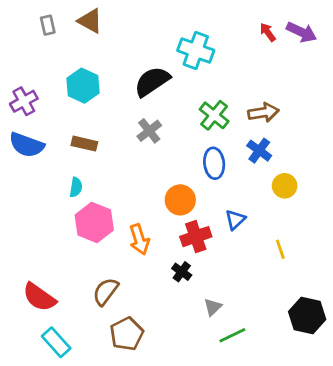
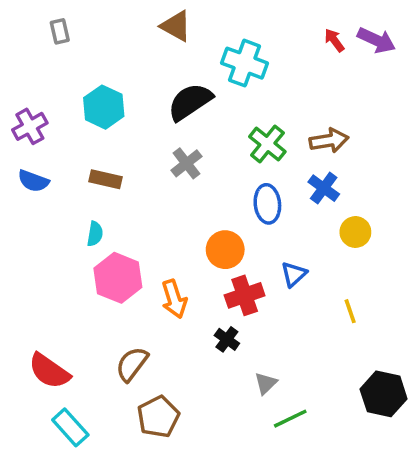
brown triangle: (90, 21) -> (176, 26), moved
blue semicircle: (27, 145) -> (33, 181), size x0.7

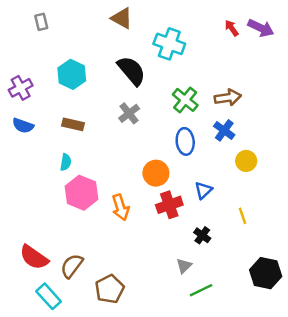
black semicircle: (190, 102) -> (132, 71), turned 84
black cross: (227, 339) -> (202, 235), moved
brown semicircle: (132, 364) -> (72, 266), moved

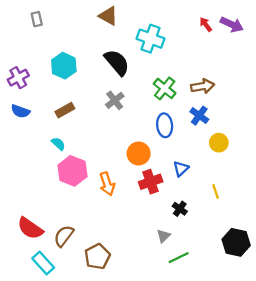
brown rectangle: (73, 124) -> (65, 110), turned -42
cyan semicircle: (66, 162) -> (58, 144), turned -56

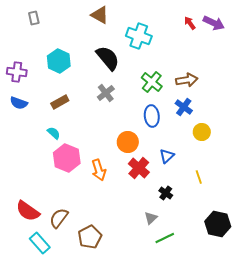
purple cross: (18, 78) -> (17, 72), turned 36
red cross: (151, 182) -> (139, 168), turned -30

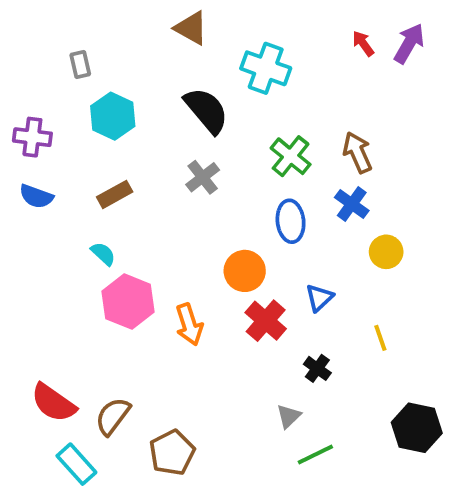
gray rectangle: (34, 18) -> (80, 64), moved
purple arrow: (214, 23) -> (409, 43), turned -85
brown arrow: (187, 80) -> (357, 152), turned -105

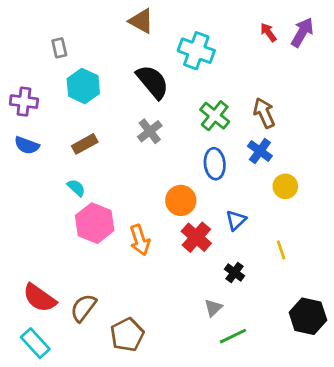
cyan rectangle: (76, 464) -> (35, 343), moved

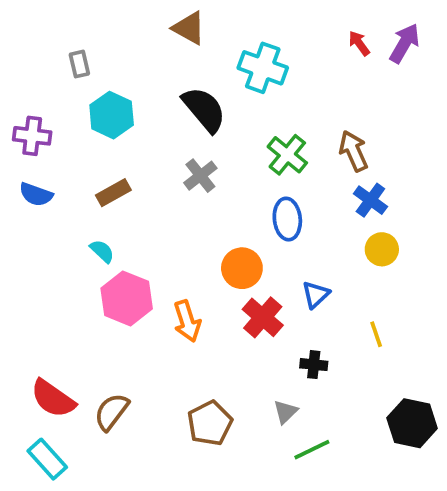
blue cross: (260, 151) -> (370, 200), moved
black cross: (234, 273) -> (314, 365), turned -30
brown pentagon: (127, 335) -> (210, 423), moved

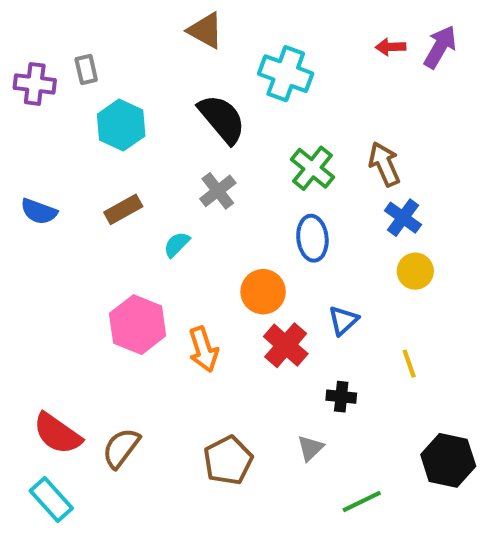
red arrow: (359, 43) -> (391, 47), turned -56
purple cross: (32, 136) -> (35, 84), moved
cyan semicircle: (102, 251) -> (177, 244), moved, turned -88
green line: (312, 450) -> (362, 502), moved

